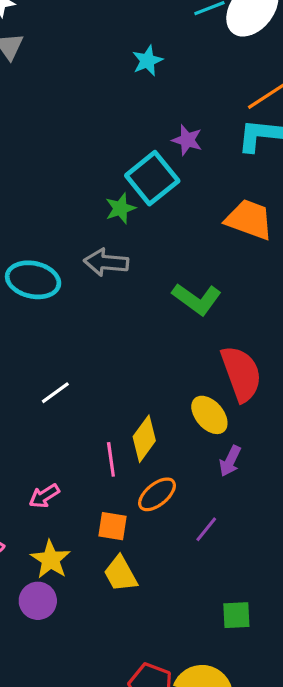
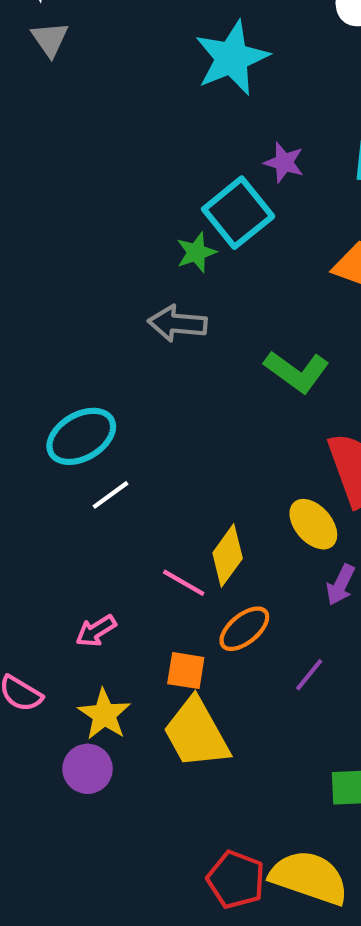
cyan star: (147, 61) -> (232, 58), size x1.8
cyan ellipse: (33, 280) -> (81, 436), moved, turned -42
pink line: (111, 459) -> (184, 583), turned -52
yellow trapezoid: (120, 574) -> (196, 733), size x1.5

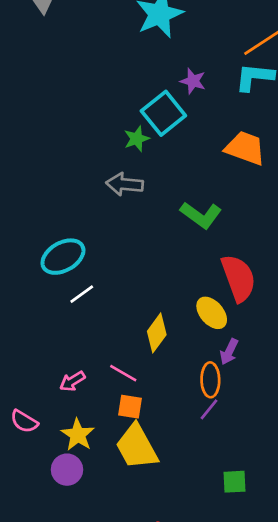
pink line: (184, 583) -> (123, 373), moved
orange ellipse: (244, 629) -> (210, 380), moved, turned -52

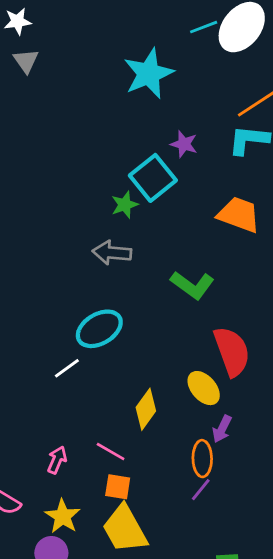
cyan ellipse: (63, 257) -> (99, 329), moved
pink arrow: (72, 381) -> (57, 460), turned 145

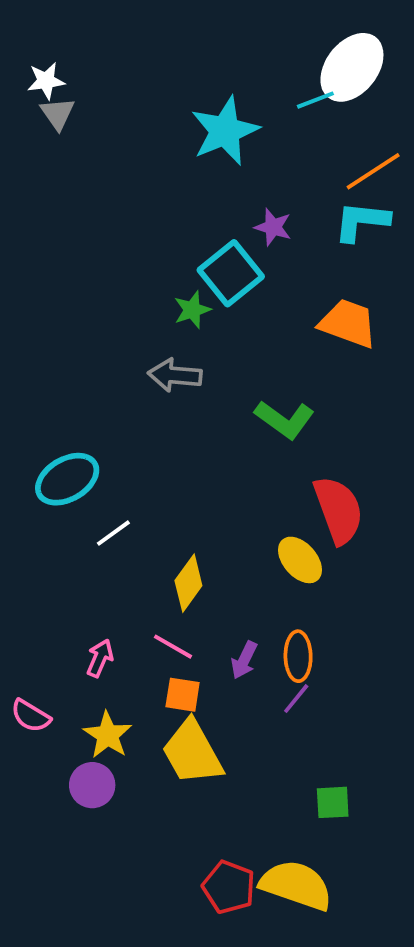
white star: (18, 21) -> (46, 81), moved
cyan line: (204, 27) -> (315, 100), moved
cyan ellipse: (99, 329) -> (67, 479), moved
yellow diamond: (146, 409) -> (188, 583), moved
purple arrow: (222, 429) -> (244, 660), moved

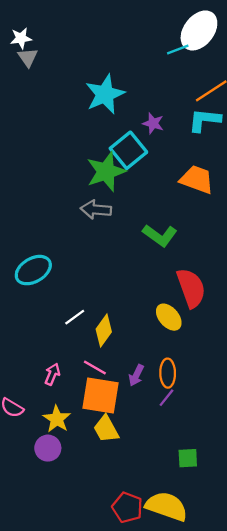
cyan star: (225, 131) -> (105, 94), moved
green star: (192, 310) -> (106, 172), size x1.8
white line: (113, 533) -> (75, 317), moved
orange square: (183, 695) -> (100, 395), size x1.8
yellow trapezoid: (192, 752) -> (106, 429), size x0.7

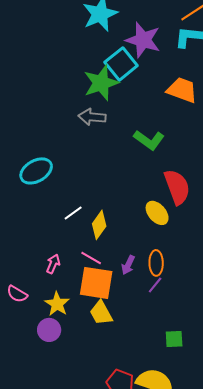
purple star: (153, 123) -> (143, 40), size x1.8

